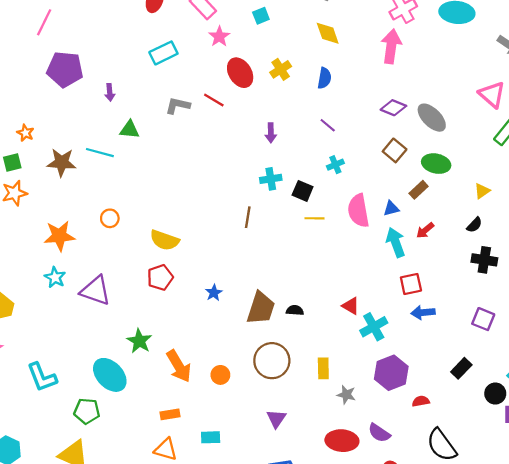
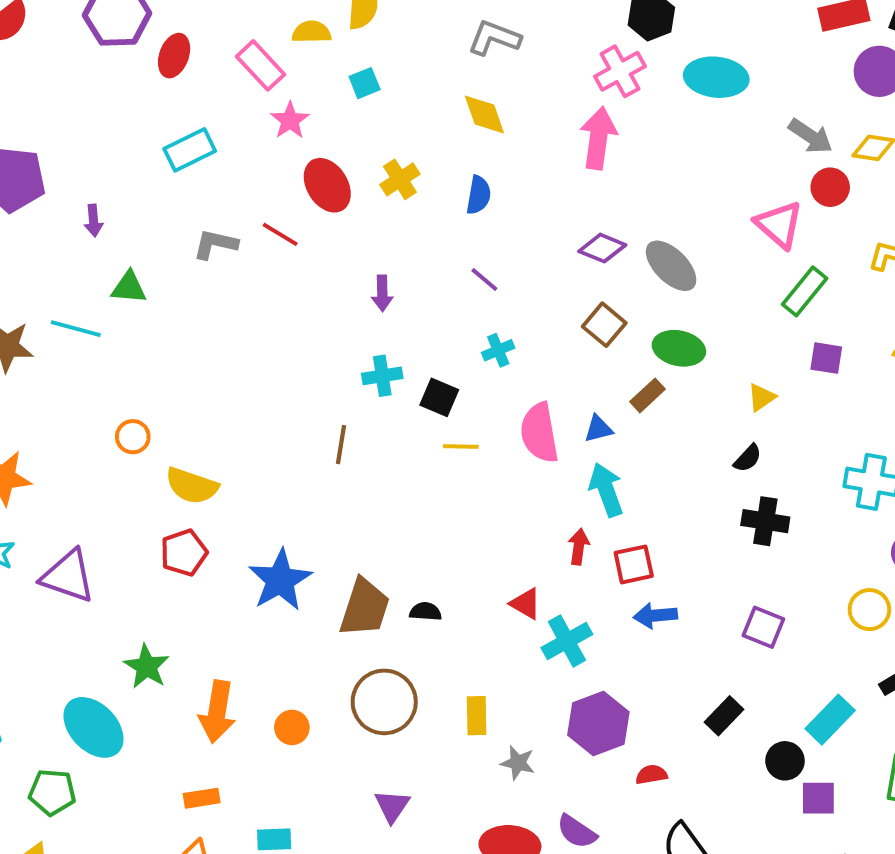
orange circle: (110, 218) -> (133, 437), moved
red arrow: (425, 230) -> (579, 547), moved, turned 138
blue star: (214, 293) -> (280, 580), size x2.0
orange arrow: (179, 366) -> (217, 712), turned 40

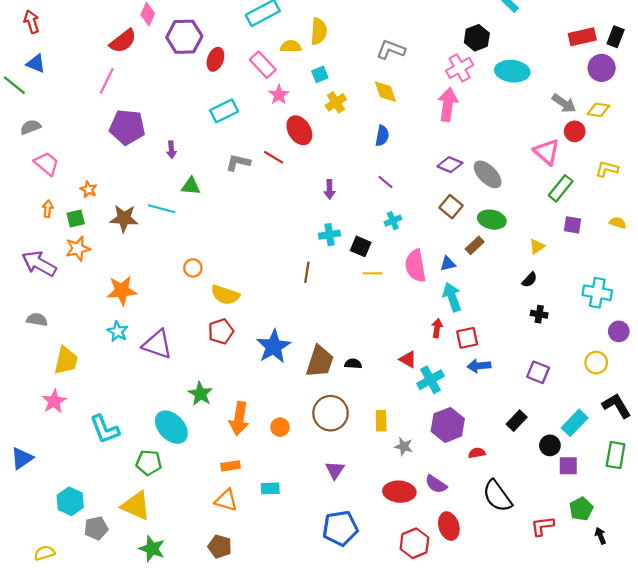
yellow cross: (400, 179) -> (336, 102), moved
black cross: (765, 521) -> (539, 314), size x0.7

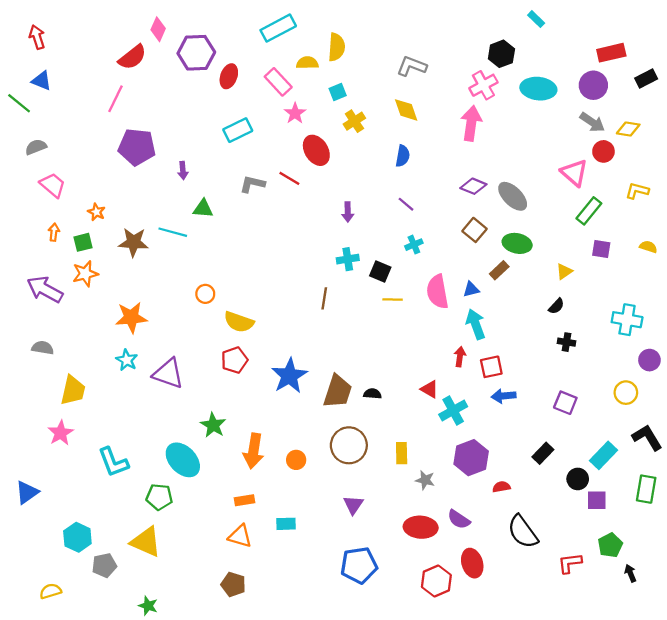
black rectangle: (616, 37) -> (646, 79), moved, turned 42
purple circle: (602, 68) -> (593, 85), moved
green star: (152, 549) -> (148, 606), moved, size x0.7

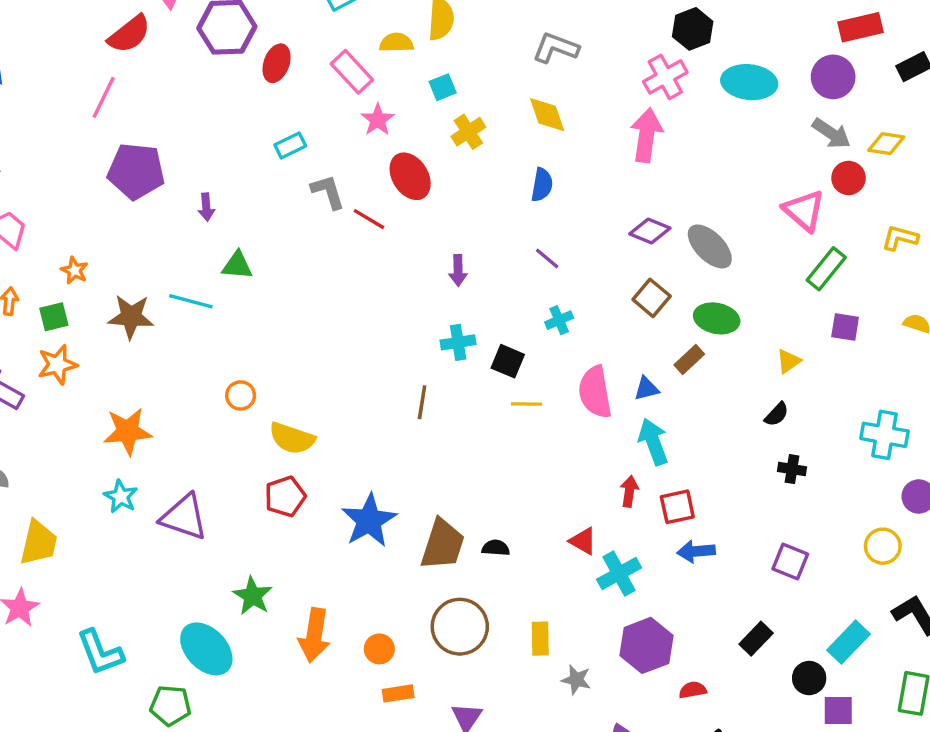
cyan rectangle: (238, 130) -> (290, 145), size x0.7
gray L-shape: (252, 184) -> (328, 192), moved, turned 60
orange rectangle: (245, 500) -> (398, 693), moved

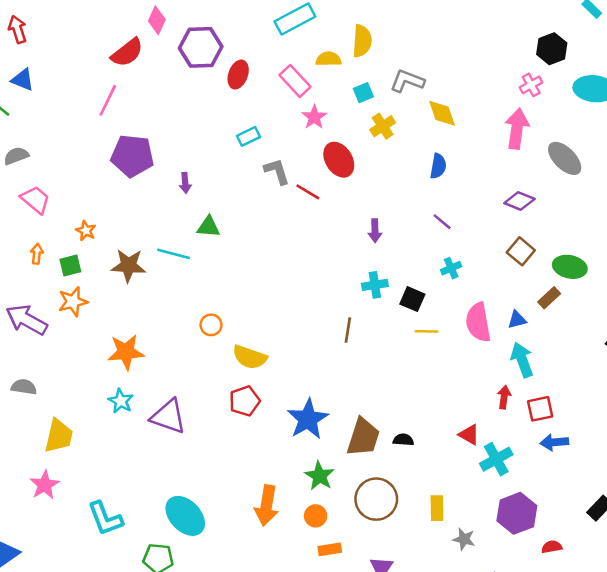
gray L-shape: (556, 48) -> (407, 81), moved
pink cross: (665, 77) -> (531, 85), size x0.7
gray ellipse: (710, 246) -> (565, 158), moved
green star: (253, 596) -> (319, 476), moved

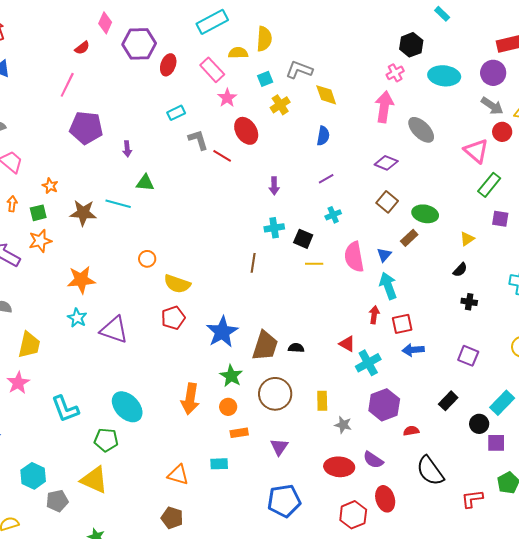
red semicircle: (127, 53) -> (82, 48), size x0.6
purple line: (442, 222) -> (326, 179), turned -70
blue triangle: (517, 320) -> (384, 255), turned -35

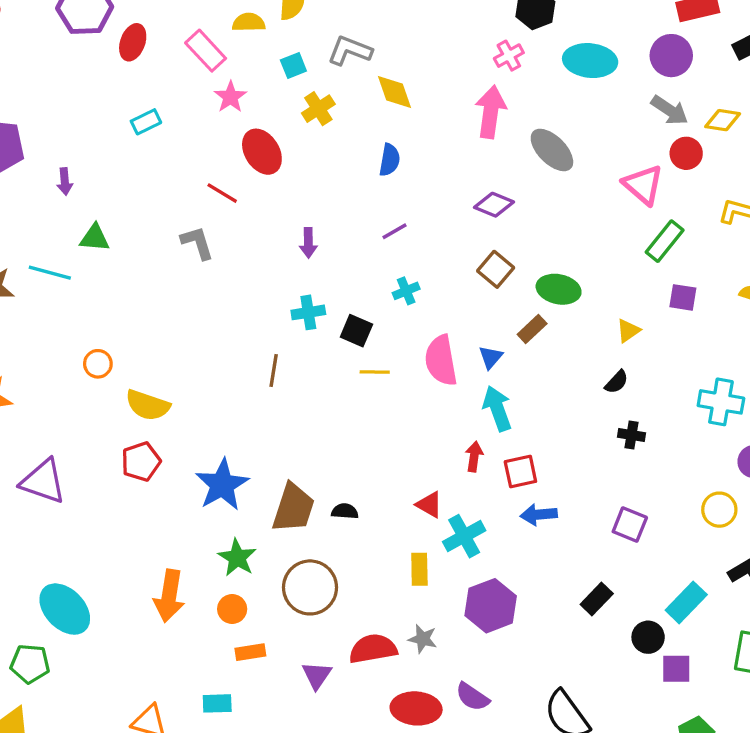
gray L-shape: (198, 140) -> (197, 243), moved
yellow rectangle: (322, 401) -> (419, 569), moved
red semicircle: (411, 431) -> (373, 649), moved, size x1.8

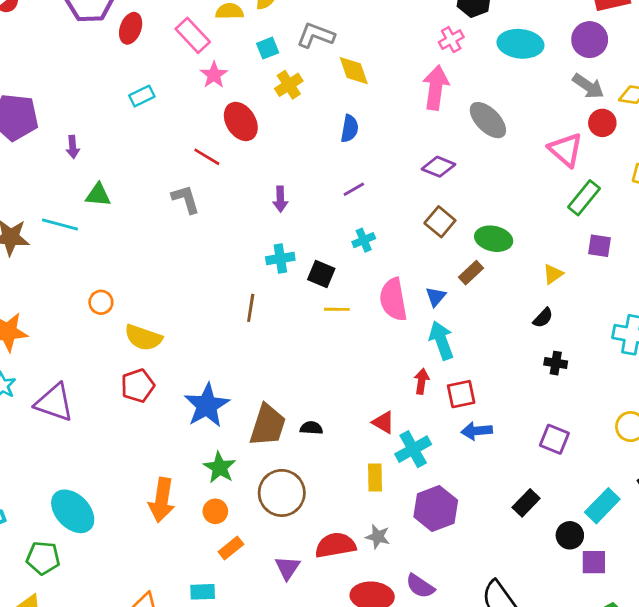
orange rectangle: (250, 652) -> (231, 548), turned -30

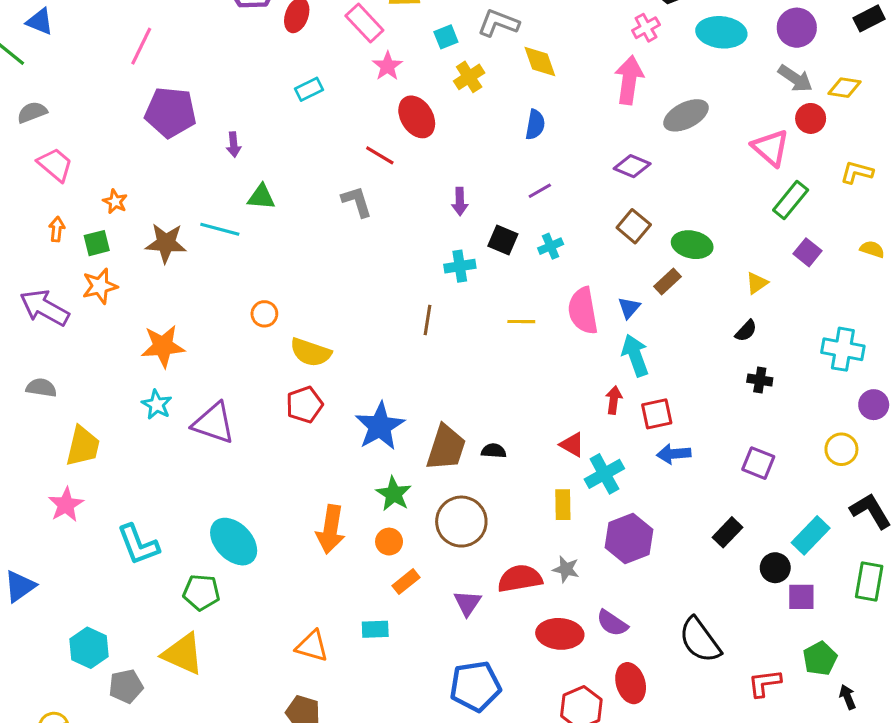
gray ellipse: (488, 120) -> (686, 115), turned -72
purple square: (600, 246) -> (808, 252), turned 30
black square: (321, 274) -> (503, 240), moved

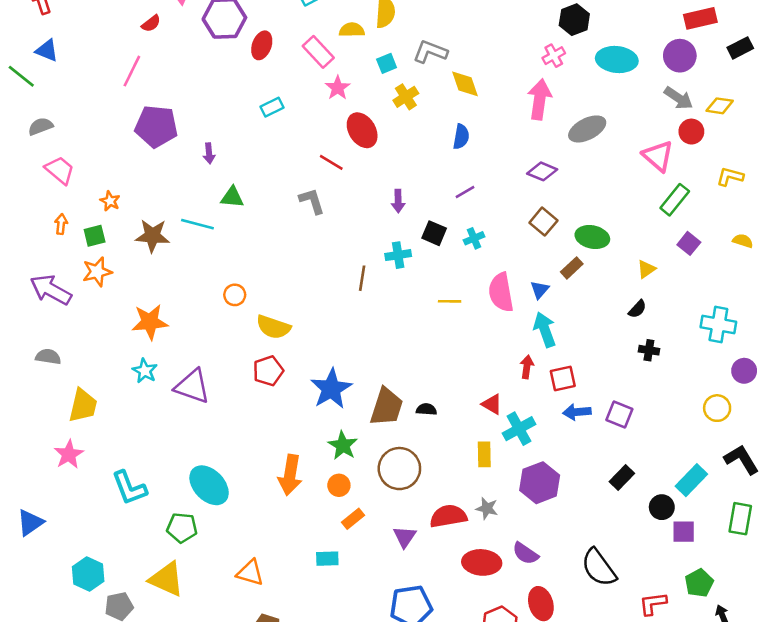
brown line: (428, 320) -> (362, 278), moved
purple square: (758, 463) -> (619, 415), moved
orange triangle: (312, 646) -> (250, 573), moved

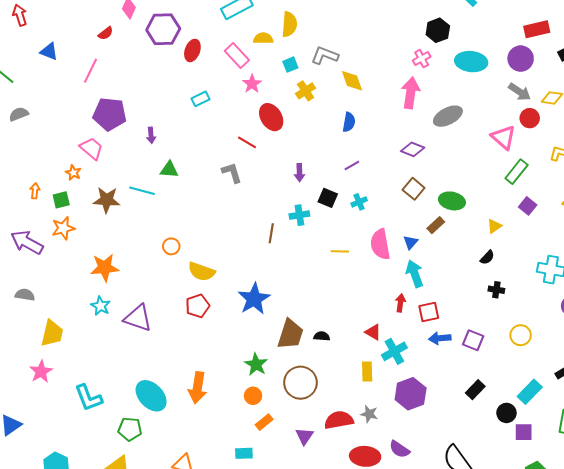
blue triangle: (47, 50) -> (49, 51), moved
pink trapezoid: (60, 170) -> (91, 148), moved
blue star: (331, 389) -> (254, 299), moved
yellow circle: (717, 408) -> (521, 335), moved
orange arrow: (290, 475) -> (197, 388), moved

